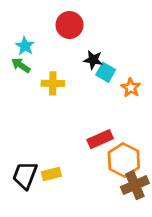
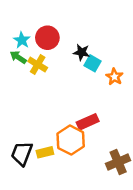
red circle: (69, 25) -> (47, 38), moved
yellow cross: (53, 83) -> (38, 65), moved, turned 30
orange hexagon: (124, 160) -> (71, 140), moved

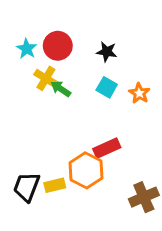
black star: (82, 52) -> (107, 52), moved
green arrow: (18, 57) -> (61, 89), moved
cyan square: (92, 63) -> (107, 87), moved

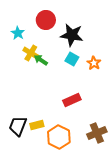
red circle: (58, 46) -> (46, 20), moved
black star: (107, 52) -> (72, 35), size x1.6
orange hexagon: (86, 170) -> (59, 137), moved

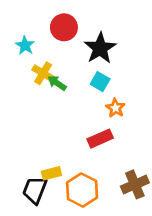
black star: (72, 35) -> (100, 48), turned 30
orange star: (94, 63) -> (115, 108), moved
black trapezoid: (18, 126) -> (35, 190), moved

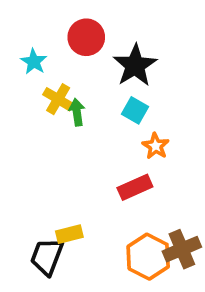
green arrow: (57, 83) -> (77, 112), turned 48
orange hexagon: (82, 190) -> (148, 257), moved

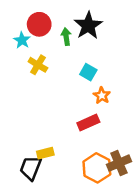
red circle: (86, 37) -> (39, 24), moved
black star: (135, 65) -> (88, 26), moved
green arrow: (77, 112) -> (66, 37), moved

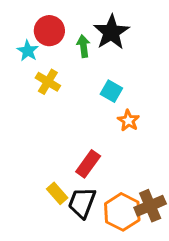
red rectangle: (88, 123) -> (88, 164), moved, turned -30
yellow rectangle: (45, 153) -> (57, 193), turned 63
black trapezoid: (31, 168) -> (82, 203), moved

